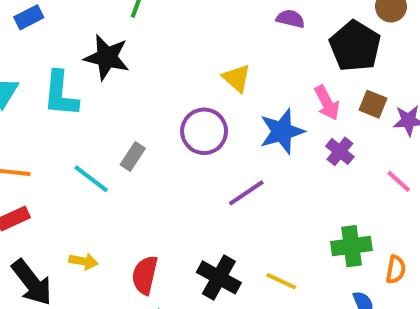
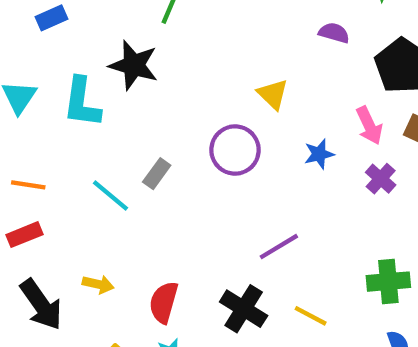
blue star: (282, 131) -> (319, 154), size x0.6
purple line: (246, 193) -> (279, 247), moved

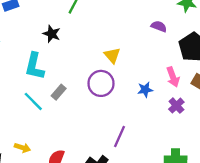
black star: (134, 65) -> (52, 34), size x0.7
yellow triangle: (273, 94) -> (112, 55), moved
cyan L-shape: (82, 102) -> (35, 66), moved
purple line: (279, 247) -> (120, 136), turned -40

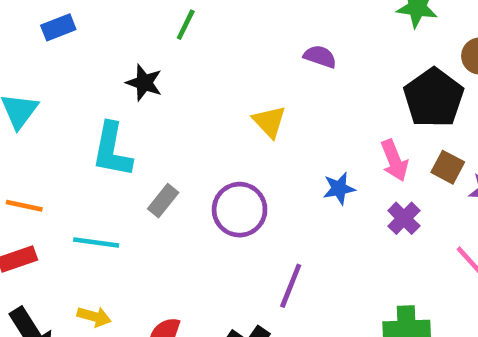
purple semicircle: (159, 26) -> (320, 57), moved
purple circle: (101, 83) -> (240, 210), moved
cyan line: (33, 101) -> (96, 243), moved, turned -35

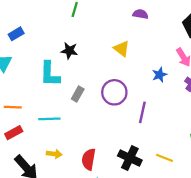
blue rectangle: (58, 27) -> (16, 34), moved
black star: (144, 83) -> (69, 51), moved
purple line: (291, 286) -> (142, 112), moved

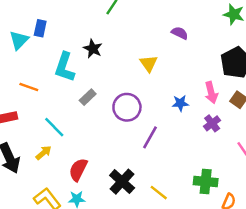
blue rectangle: (16, 34) -> (40, 28), moved, turned -64
orange line: (13, 107) -> (29, 87), moved
cyan line: (49, 119) -> (54, 127), moved, turned 30
yellow arrow: (54, 154) -> (43, 153), turned -64

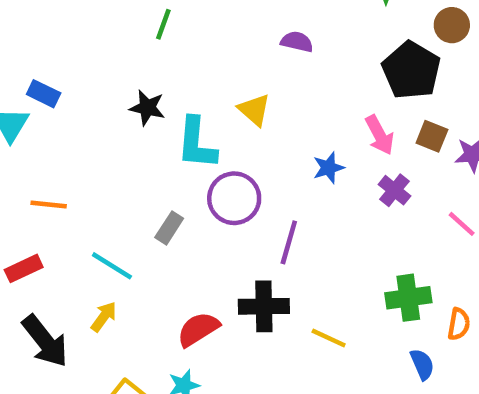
blue rectangle: (40, 28) -> (44, 94), turned -63
cyan L-shape: (65, 67) -> (196, 143), moved
gray rectangle: (88, 97) -> (169, 228), moved
red semicircle: (78, 170) -> (198, 329), moved, turned 45
black cross: (122, 182) -> (264, 306), moved, turned -30

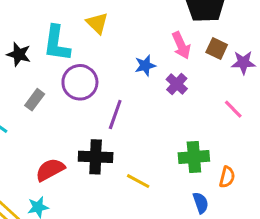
black star: (147, 108) -> (19, 54), moved
purple cross: (395, 190) -> (177, 84), moved

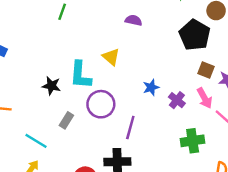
pink arrow: (181, 45) -> (205, 98), moved
green cross: (194, 157) -> (193, 141), moved

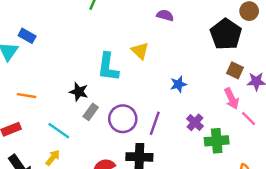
black star: (51, 86) -> (79, 92), moved
purple cross: (177, 100) -> (195, 122), moved
purple circle: (101, 104) -> (123, 119), moved

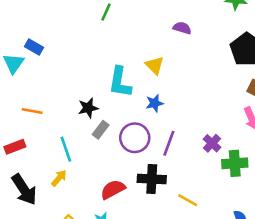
blue star: (178, 84) -> (155, 103), moved
black star: (79, 92) -> (88, 108), turned -30
cyan line: (59, 131) -> (66, 149), turned 35

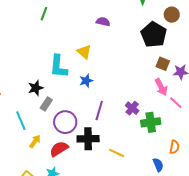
purple circle: (135, 138) -> (65, 122), moved
yellow arrow: (59, 178) -> (35, 141), moved

